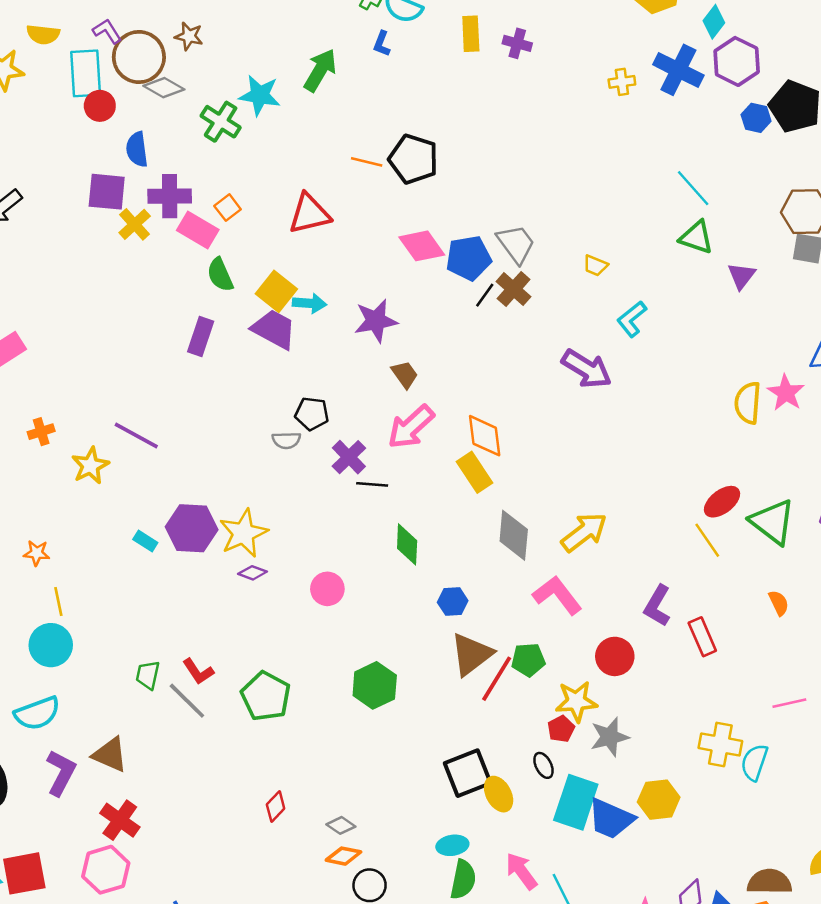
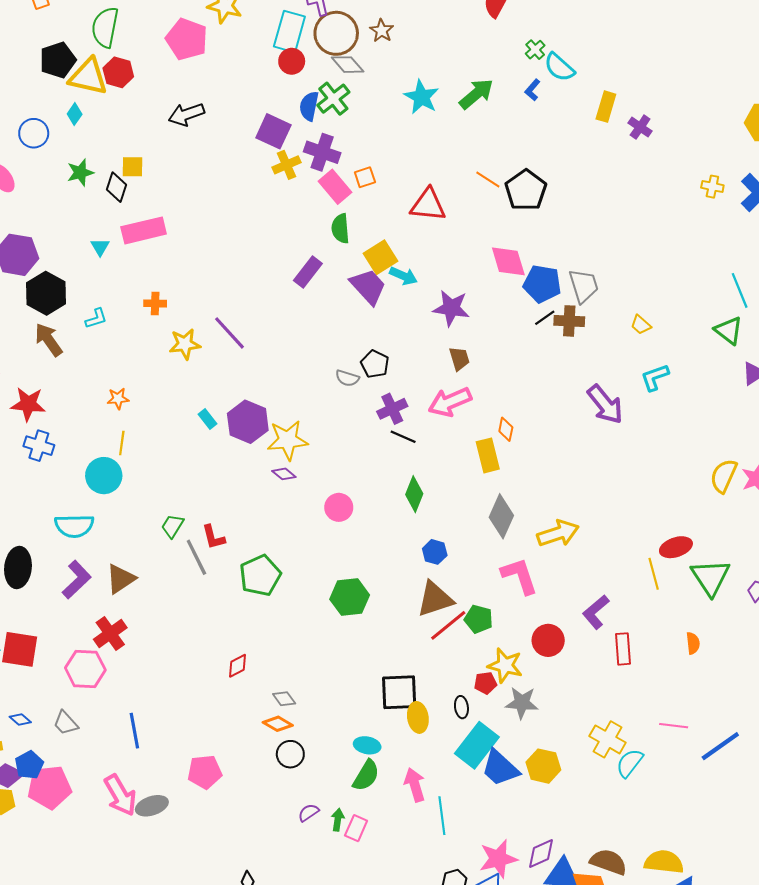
green cross: (221, 122) -> (333, 99), moved
brown cross: (514, 289) -> (569, 321), turned 32
orange diamond: (485, 436) -> (506, 429), size x0.6
orange star: (37, 553) -> (118, 399), turned -30
brown triangle: (110, 755) -> (121, 579), turned 44

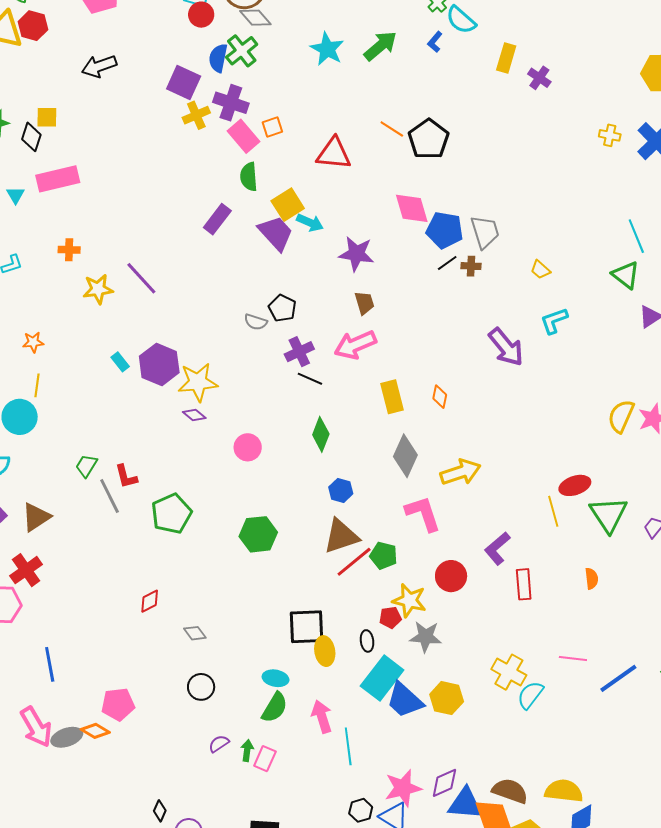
brown cross: (569, 321) -> (471, 266), size x0.7
orange diamond: (506, 429) -> (440, 397), moved
orange diamond: (278, 724) -> (95, 731), moved

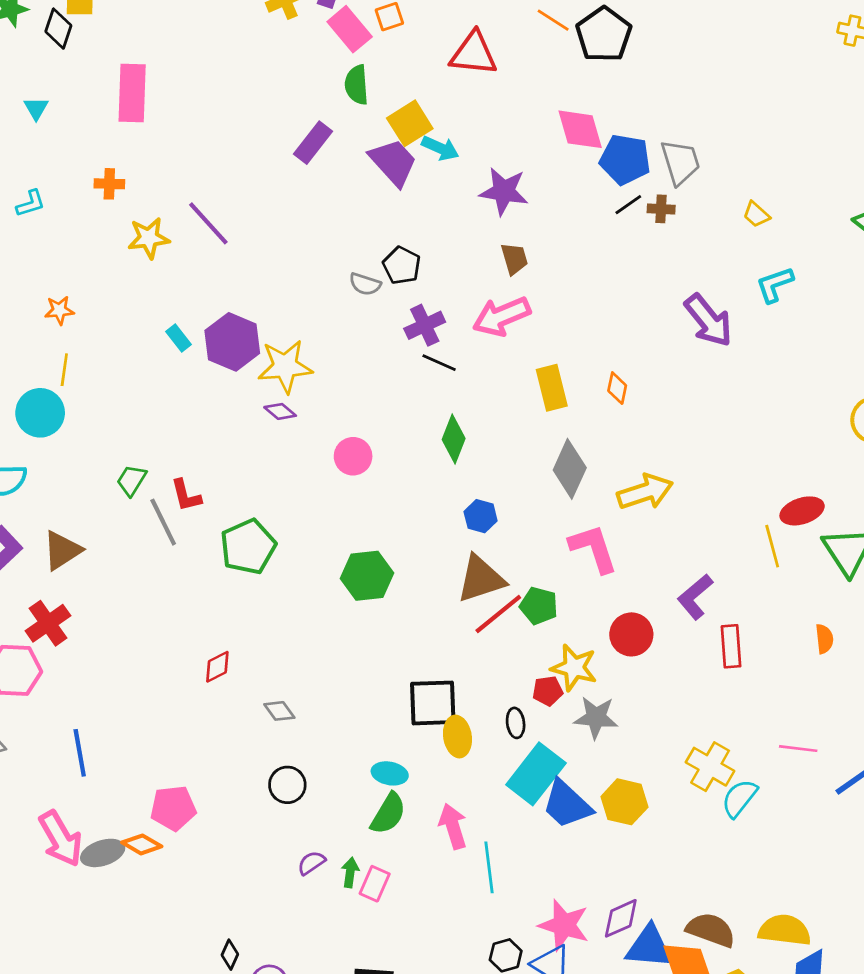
pink rectangle: (58, 179) -> (132, 93), moved, turned -75
pink star: (403, 788) -> (564, 925), turned 30

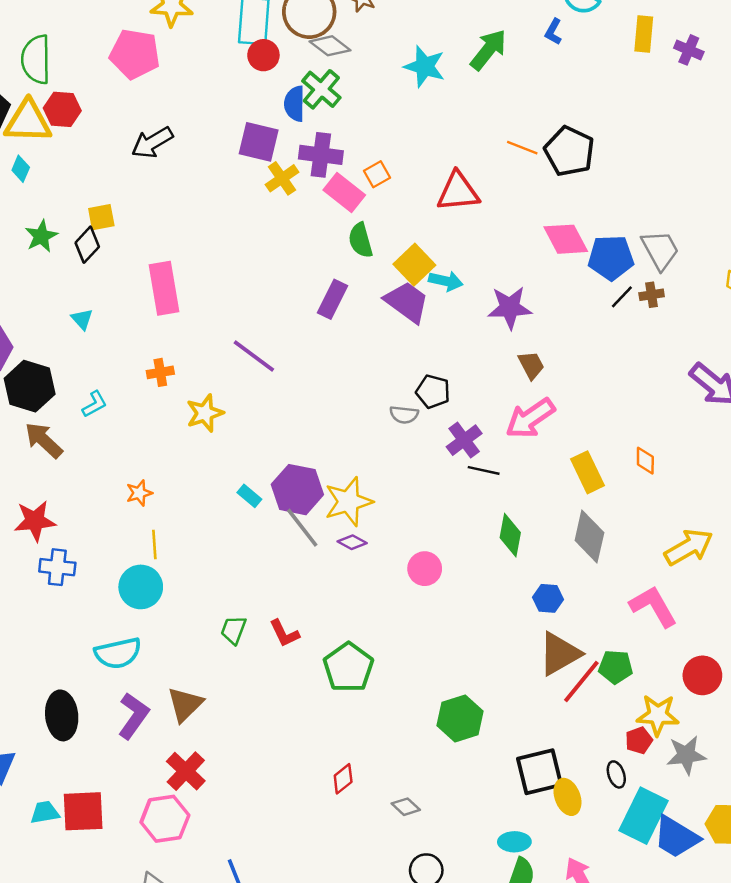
black diamond: (58, 29) -> (87, 245), turned 36
purple line: (208, 223) -> (254, 356), moved
gray diamond: (570, 469) -> (589, 537), moved
gray line: (163, 522) -> (302, 528), moved
green hexagon: (367, 576) -> (460, 718), moved

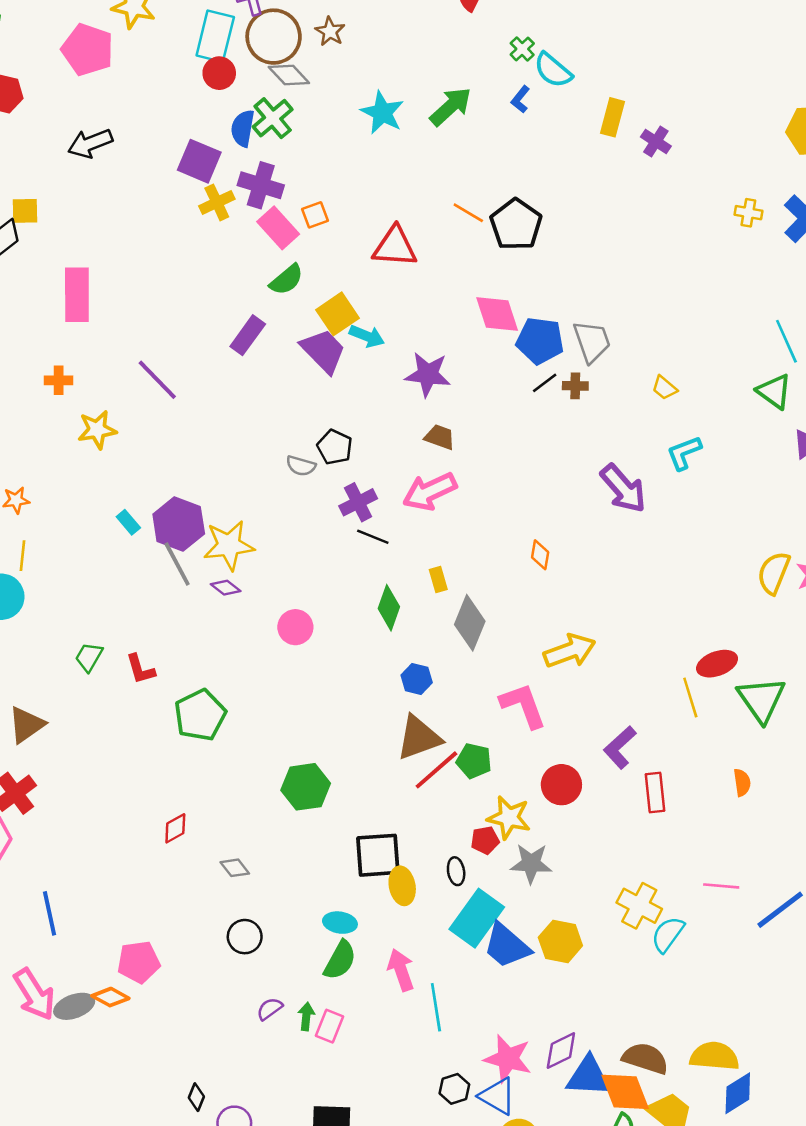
green semicircle: (360, 240) -> (287, 280), turned -124
brown trapezoid: (531, 365) -> (440, 437), turned -52
yellow rectangle: (588, 472) -> (438, 580), moved, size x0.6

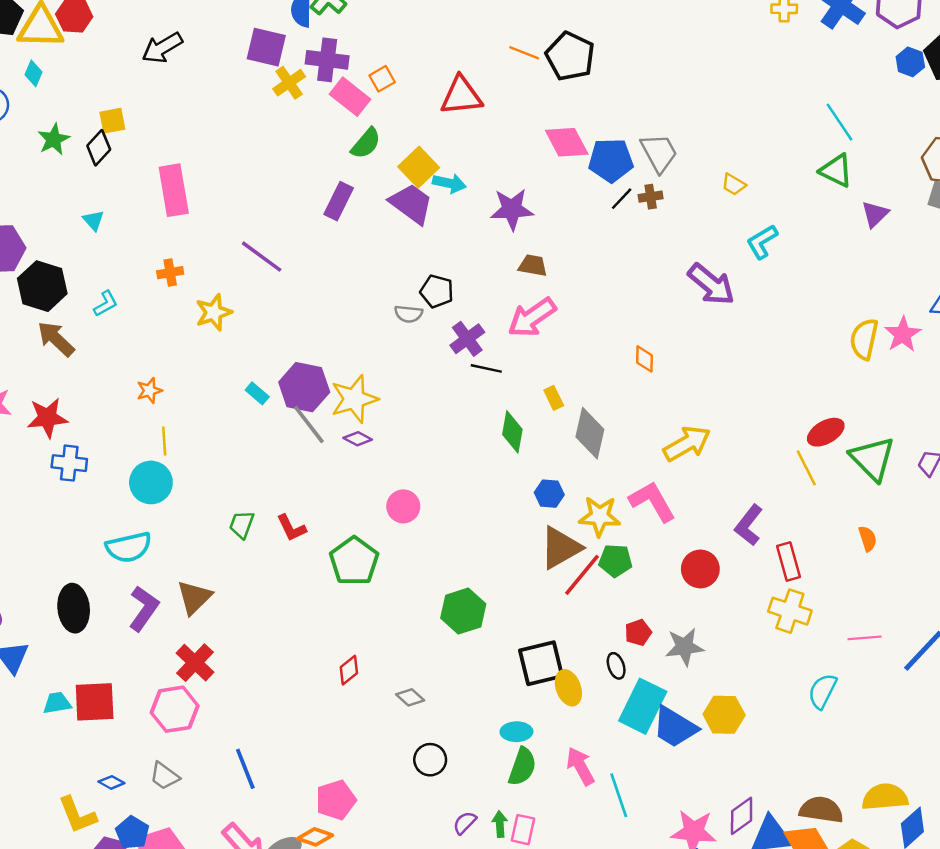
pink circle: (295, 627) -> (403, 506), moved
yellow star: (509, 818) -> (600, 516), moved
yellow cross: (639, 906) -> (790, 611), moved

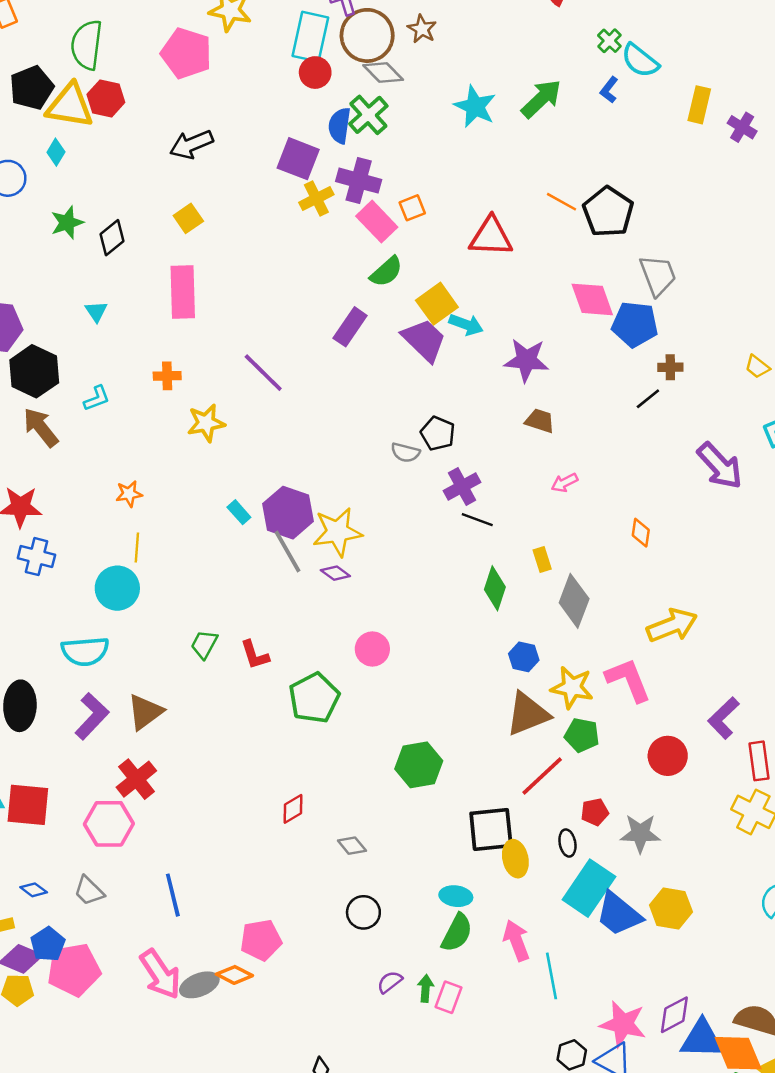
yellow square: (112, 121) -> (188, 218), moved, turned -32
gray trapezoid: (659, 153) -> (658, 275), moved
black line: (622, 199) -> (648, 399), moved
pink arrow: (532, 317) -> (564, 483), moved, size x0.5
red line: (582, 575) -> (542, 776), moved

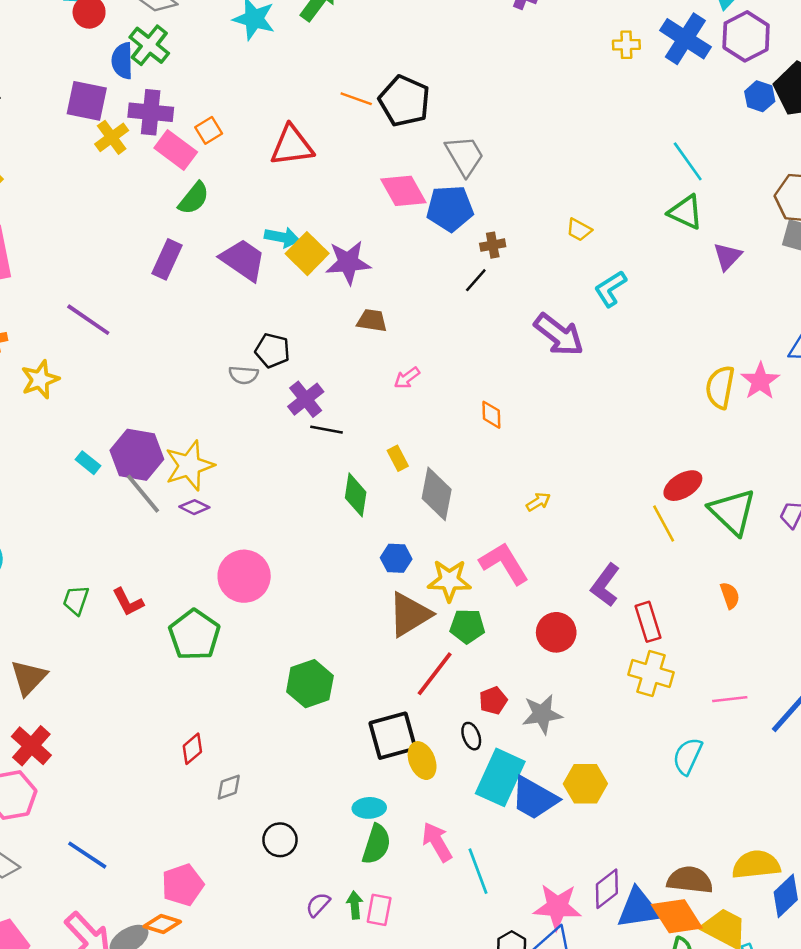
yellow square: (437, 304) -> (307, 254), moved
yellow arrow: (672, 625) -> (538, 502), size x0.5
pink circle: (372, 649) -> (244, 576), size x1.5
gray diamond: (352, 846) -> (229, 787), moved, turned -60
blue line: (173, 895) -> (87, 855), turned -33

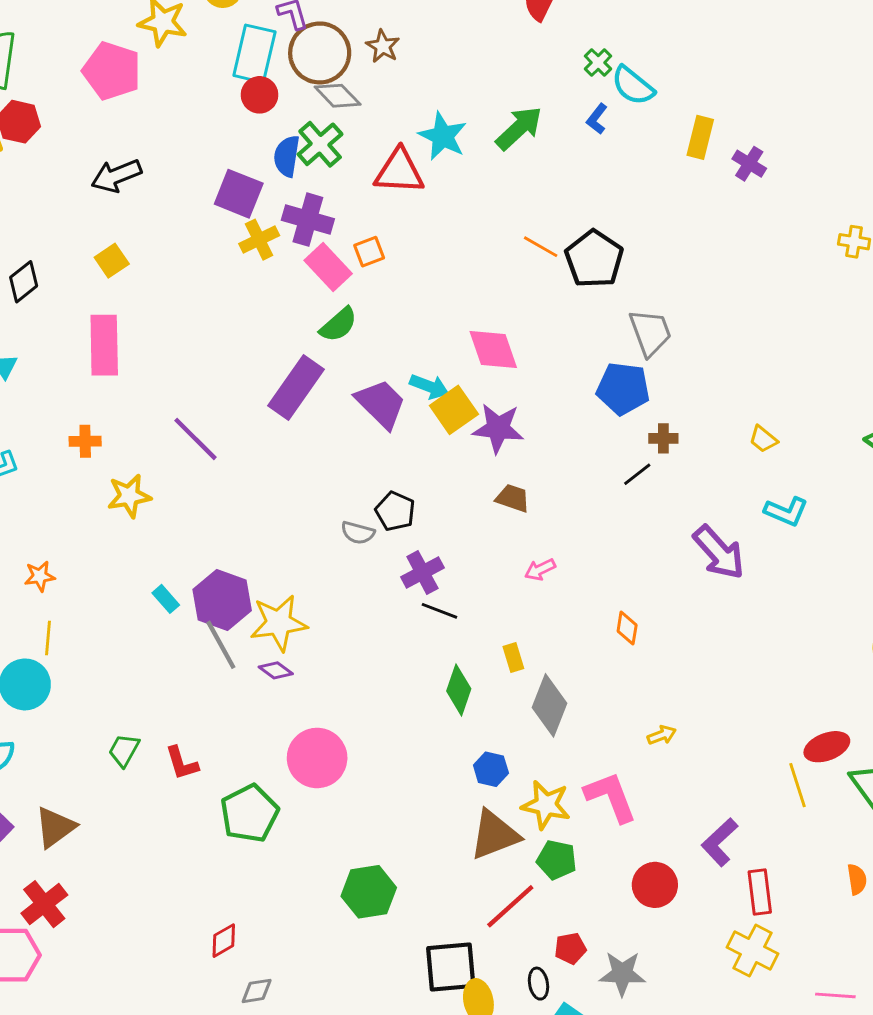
red triangle: (292, 146) -> (399, 171), moved
pink diamond: (403, 191) -> (493, 349), moved
purple rectangle: (167, 259) -> (296, 388), size x1.4
cyan L-shape: (610, 289) -> (786, 511), turned -135

